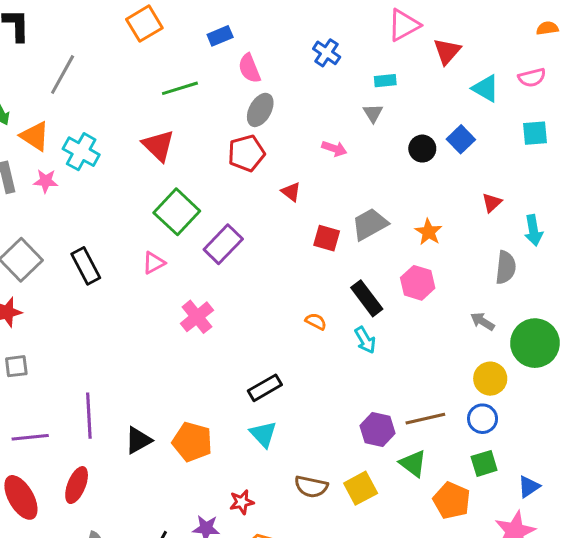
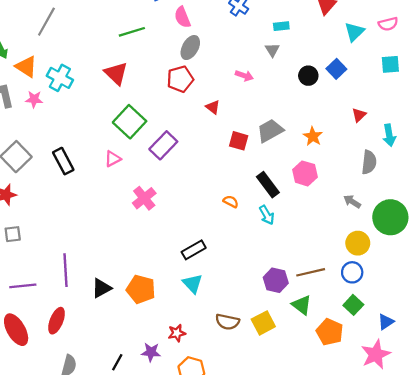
cyan triangle: (486, 88) -> (354, 32), turned 45
green square: (484, 463) -> (353, 305), turned -30

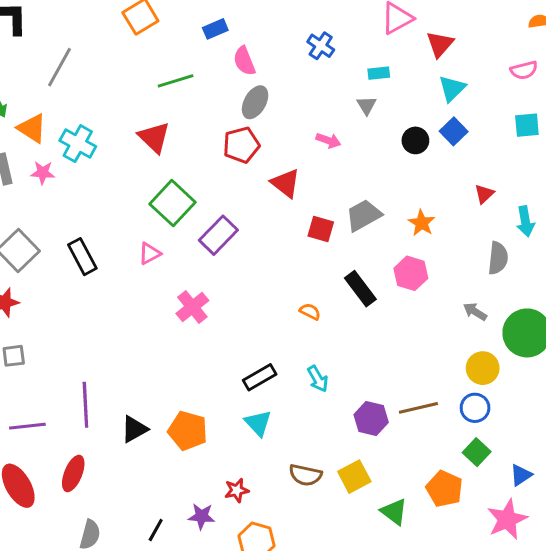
cyan triangle: (354, 32) -> (452, 89), moved
red triangle: (213, 107) -> (286, 183), size x1.5
cyan arrow: (267, 215) -> (318, 379), moved
green triangle: (302, 305) -> (394, 512), moved

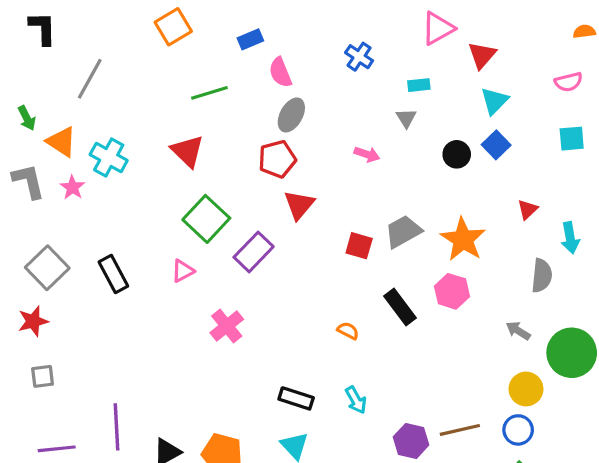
pink star: (43, 173) -> (72, 187), turned 30
red triangle: (286, 183) -> (299, 205), moved, turned 32
orange star: (422, 223) -> (463, 239), size x1.6
black rectangle: (260, 377) -> (296, 398), turned 48

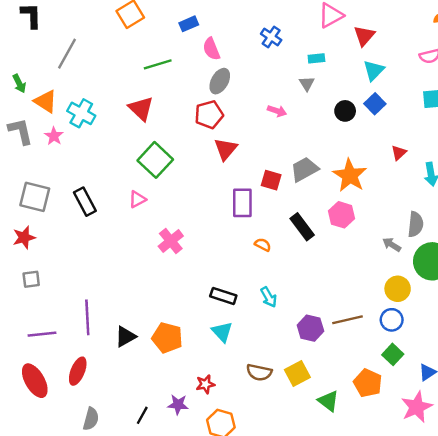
purple rectangle: (254, 252) -> (242, 203), moved, turned -44
gray square: (47, 268) -> (35, 197), turned -32
gray semicircle: (542, 276) -> (415, 224), moved

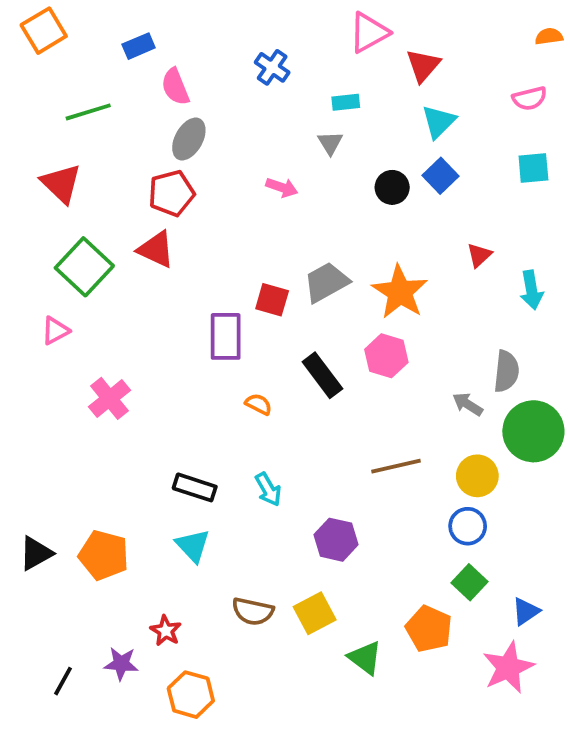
red triangle: (226, 149) -> (156, 249), moved, turned -45
brown line: (347, 320) -> (396, 466), moved
red star: (205, 384) -> (166, 631), turned -30

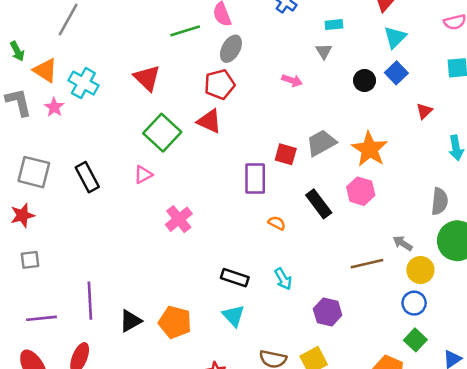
green line: (88, 112) -> (185, 31), moved
red triangle: (479, 255) -> (424, 111), moved
gray arrow: (468, 404) -> (403, 243), moved

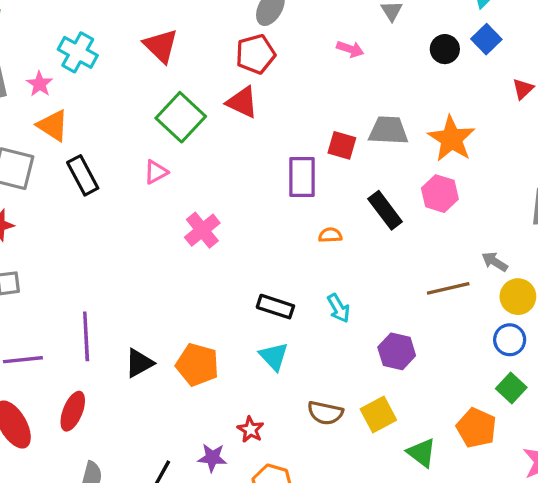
orange triangle: (45, 70) -> (53, 125), moved
gray trapezoid: (321, 143) -> (388, 130), turned 32
orange semicircle: (277, 223) -> (330, 235), turned -30

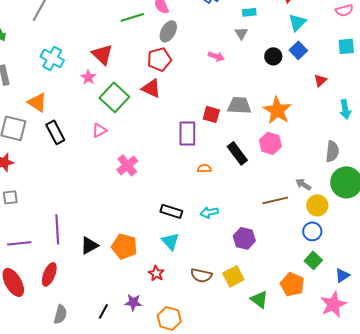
pink star: (40, 84) -> (88, 77), moved
cyan arrow: (339, 308) -> (209, 212), turned 108
red star: (250, 429) -> (156, 273), moved

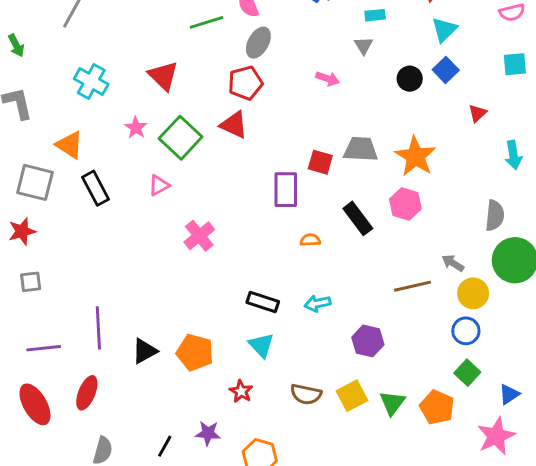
pink star: (88, 77) -> (136, 128), moved
green triangle: (259, 299) -> (392, 403), moved, turned 30

